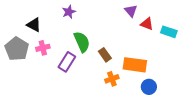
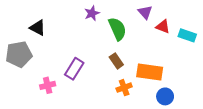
purple star: (69, 12) -> (92, 13), moved
green semicircle: (82, 42) -> (117, 29), moved
pink cross: (43, 48) -> (48, 85), moved
gray pentagon: (17, 49) -> (19, 54), turned 30

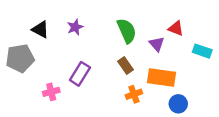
purple triangle: (145, 12) -> (157, 44), moved
purple star: (92, 13) -> (75, 27), moved
cyan rectangle: (187, 35) -> (202, 51), moved

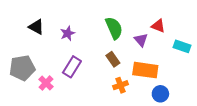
purple star: (75, 27) -> (68, 33), moved
gray pentagon: (20, 58) -> (22, 68), moved
pink cross: (51, 92) -> (46, 83), turned -32

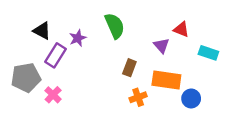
green semicircle: (114, 28) -> (115, 26), moved
brown rectangle: (113, 59) -> (129, 68), turned 56
purple rectangle: (72, 67) -> (55, 55), moved
blue circle: (160, 94) -> (191, 99), moved

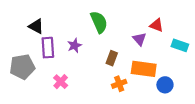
purple star: (78, 38) -> (74, 45), moved
purple rectangle: (55, 55) -> (48, 48), turned -36
pink cross: (53, 95) -> (61, 82), moved

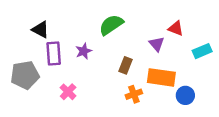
green semicircle: (99, 22) -> (111, 25), turned -100
cyan rectangle: (180, 45) -> (202, 51), turned -42

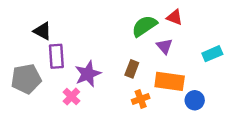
green semicircle: (111, 25) -> (144, 26), moved
red triangle: (176, 28) -> (175, 17), moved
purple star: (84, 51) -> (88, 74), moved, size x1.5

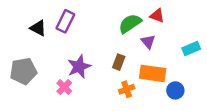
purple rectangle: (56, 56) -> (65, 21), moved, turned 30

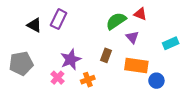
orange cross: (127, 89) -> (88, 80), moved

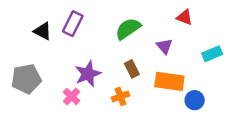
red triangle: (140, 14) -> (185, 17), moved
green semicircle: (116, 21) -> (128, 29), moved
brown rectangle: (106, 55) -> (132, 69), turned -48
orange cross: (88, 80) -> (120, 96), moved

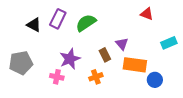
green semicircle: (128, 29) -> (86, 23), moved
purple triangle: (164, 46) -> (122, 44), moved
pink cross: (72, 96) -> (57, 77), turned -32

